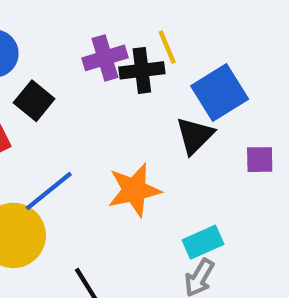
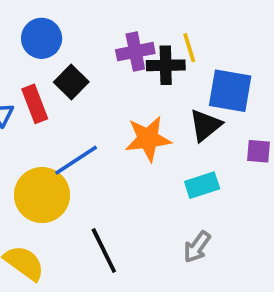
blue square: (220, 93) -> (230, 91), turned 36
orange star: (134, 190) -> (148, 139), moved
cyan rectangle: (203, 242) -> (202, 185), moved

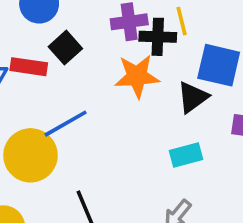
red rectangle: (35, 104) -> (29, 67), turned -64
orange star: (148, 139) -> (137, 76), moved

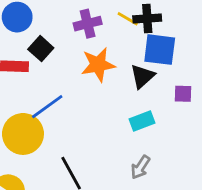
yellow line: (182, 21) -> (128, 19), turned -40
black cross: (158, 37) -> (147, 19), moved

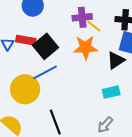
yellow line: (128, 19) -> (94, 26), moved
black square: (41, 49) -> (45, 46), moved, size x1.4

